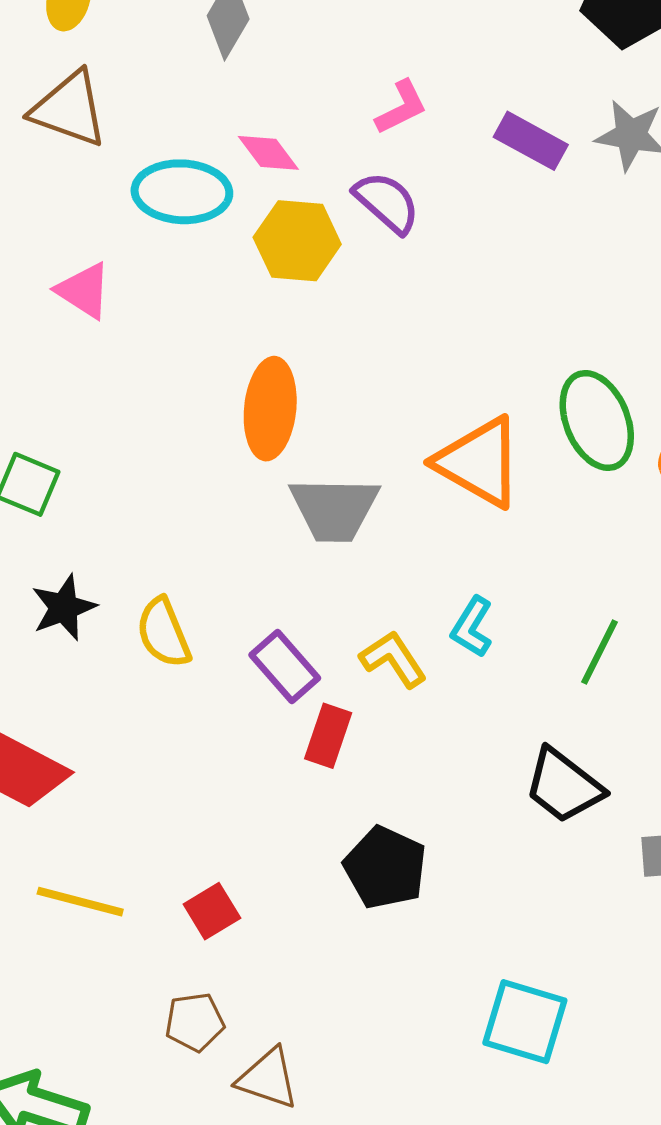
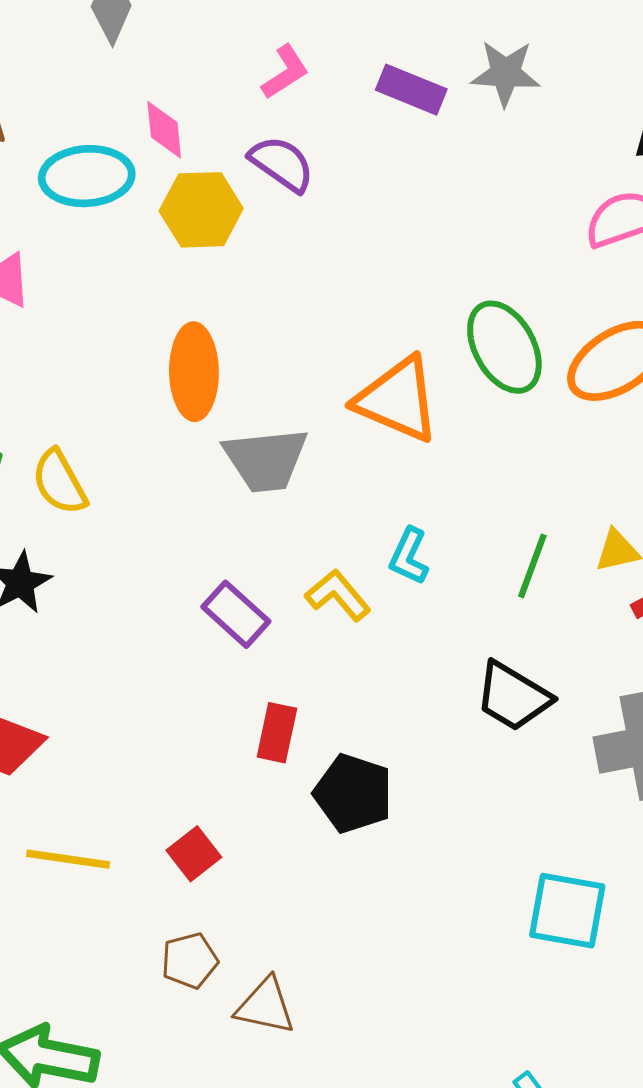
pink diamond: (268, 153) -> (164, 130), turned 38
yellow semicircle: (164, 633) -> (59, 482), moved
red rectangle: (328, 736) -> (277, 733), moved
cyan square: (525, 1022) -> (567, 911), moved

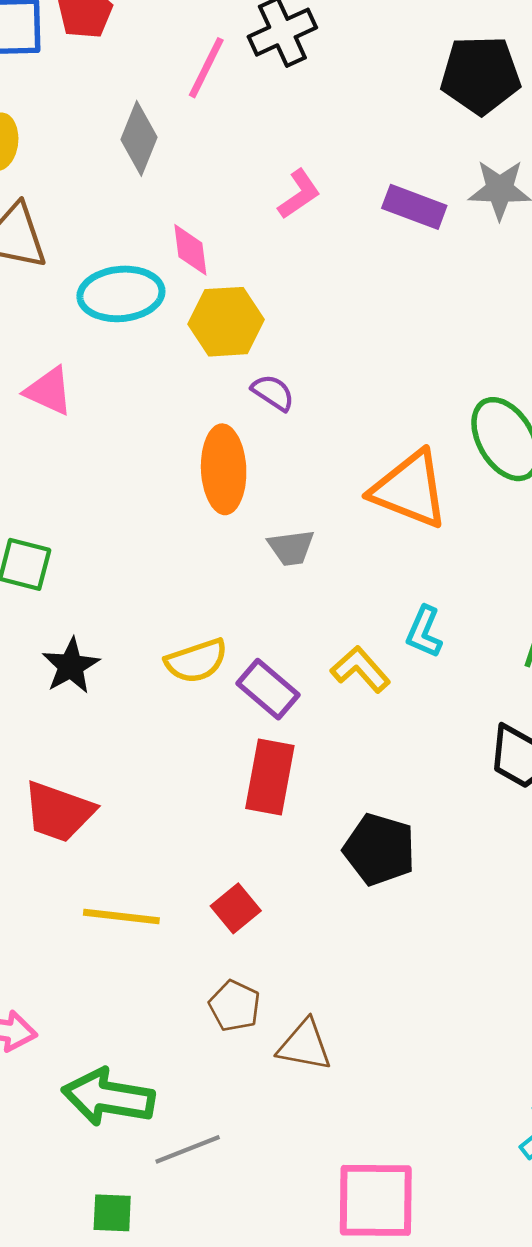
purple semicircle: (282, 164) -> (273, 393), moved, size x0.7
gray trapezoid: (266, 460) -> (291, 548), size x0.6
yellow semicircle: (59, 482) -> (196, 661), moved, turned -78
red rectangle: (277, 733) -> (270, 777), moved, size x1.4
brown pentagon: (190, 961) -> (235, 1006), turned -30

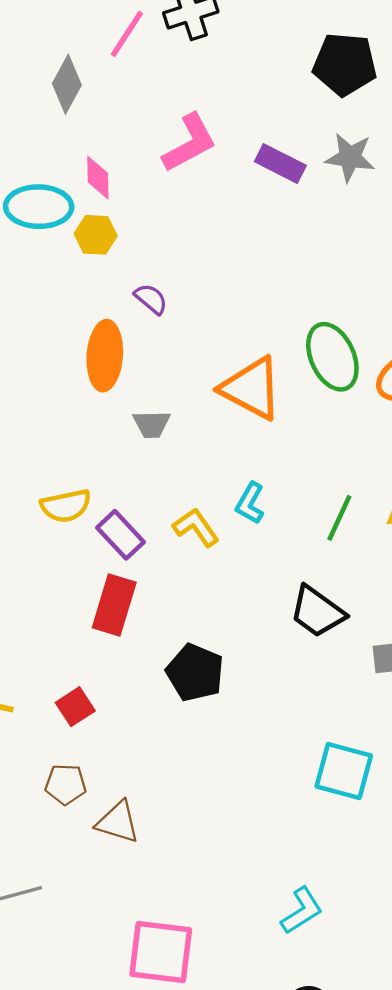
pink L-shape: (299, 194) -> (190, 143), size x1.5
yellow hexagon: (226, 322) -> (96, 235), moved, size x0.7
brown pentagon: (235, 1006) -> (66, 784), turned -30

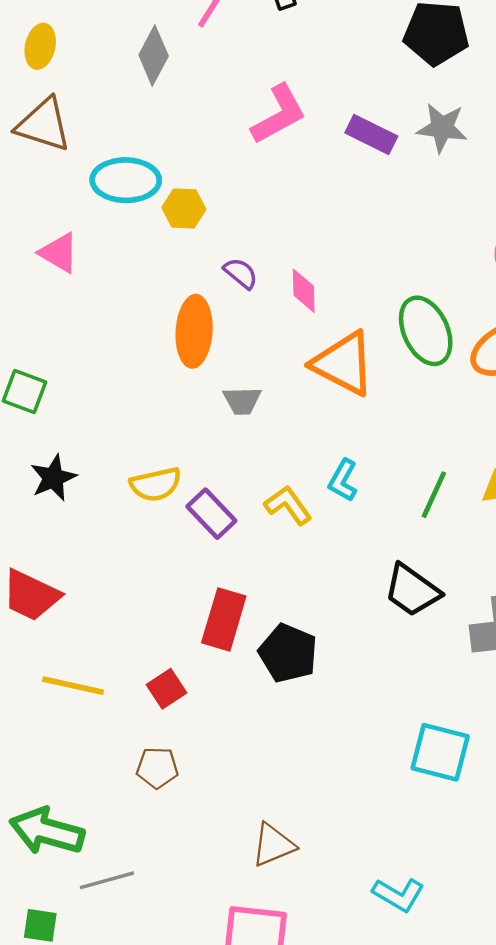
pink diamond: (98, 178) -> (304, 291), moved
red rectangle: (114, 605) -> (224, 619), moved
brown triangle: (118, 822) -> (273, 845), moved, turned -39
cyan L-shape: (302, 911) -> (398, 895), turned 63

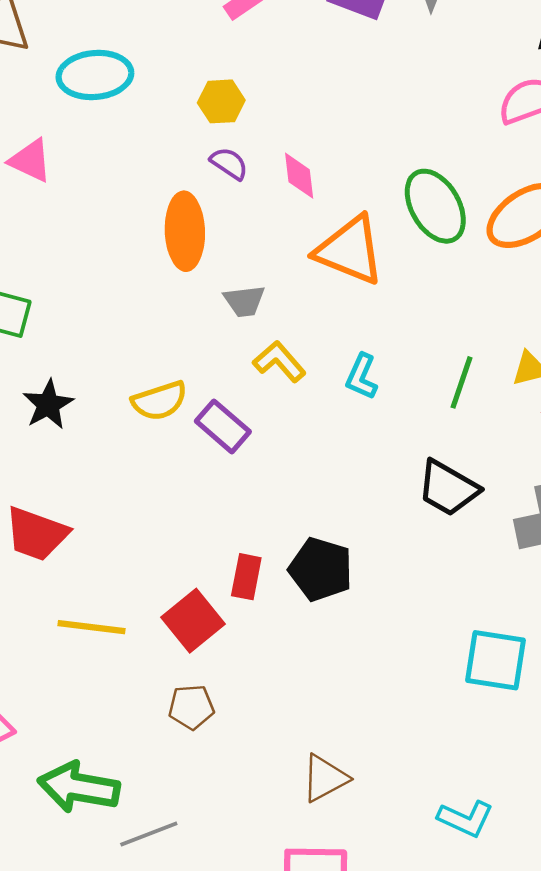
yellow hexagon: (184, 208) -> (221, 101), moved
yellow L-shape: (288, 505) -> (279, 362), moved
red rectangle: (224, 619) -> (246, 577), moved, size x0.7
red square: (166, 689) -> (193, 621), size x1.4

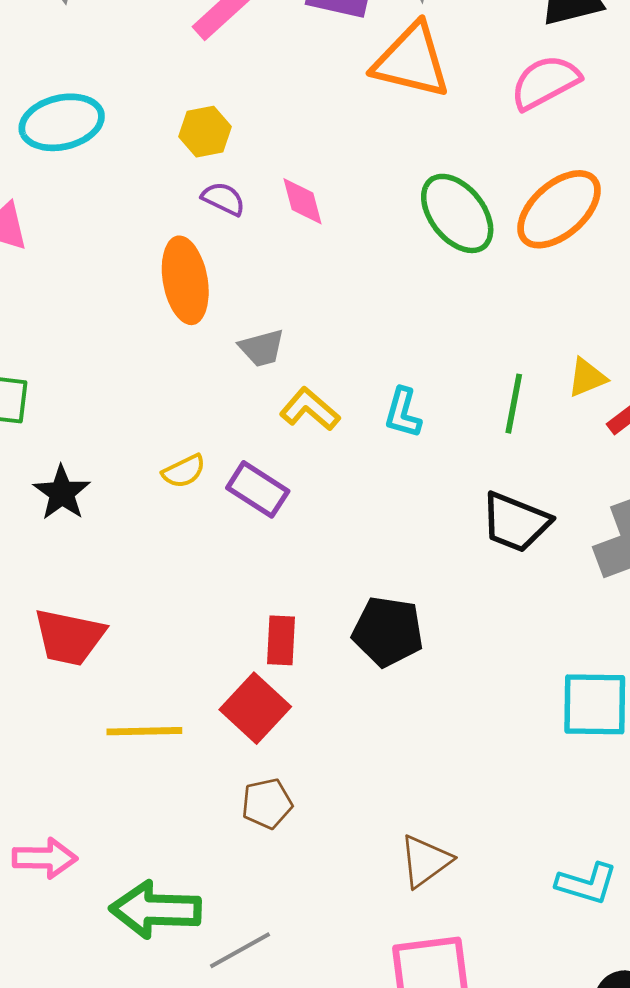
orange triangle: (350, 250) -> (412, 61), moved
yellow semicircle: (159, 401) -> (184, 471), size x0.7
red rectangle: (246, 577) -> (281, 640), moved

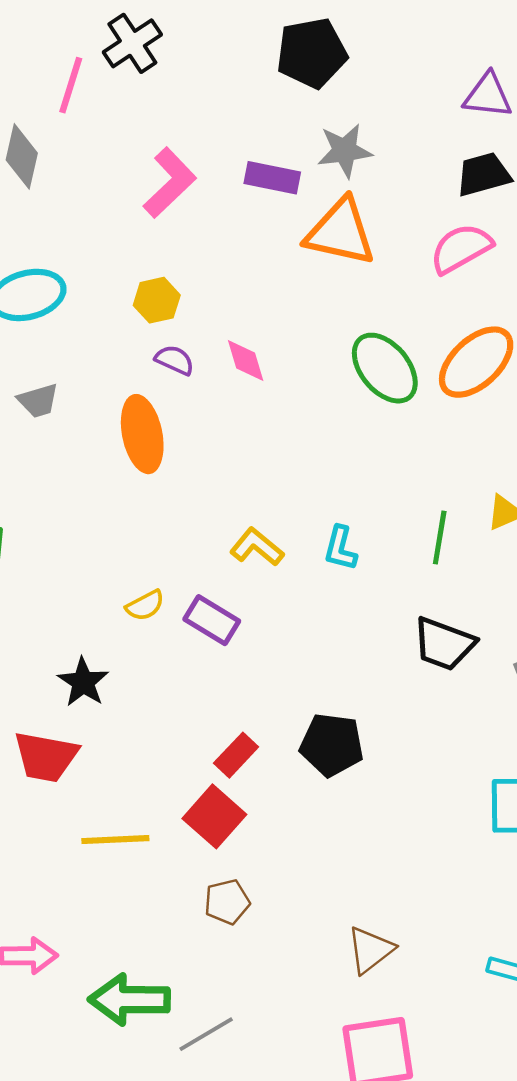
gray trapezoid: (262, 348) -> (38, 401), moved
black star: (62, 493) -> (83, 682), moved
red rectangle: (281, 640) -> (236, 755), turned 42

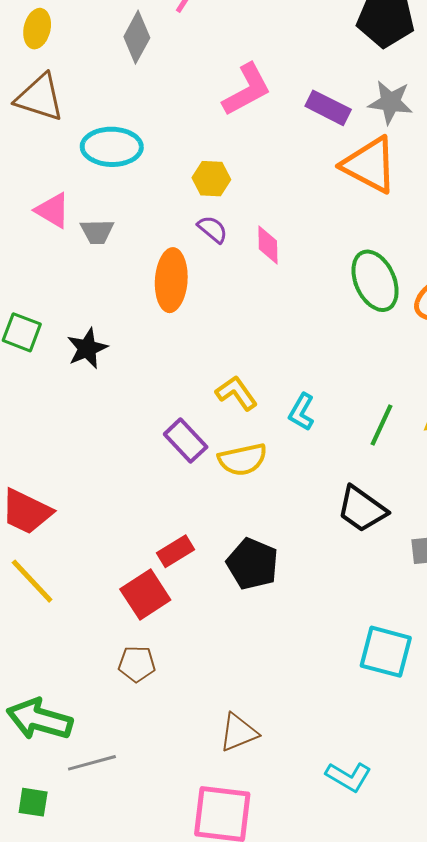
yellow semicircle: (145, 605) -> (243, 459), moved, size x1.5
black star: (83, 682) -> (87, 348), moved
yellow line: (115, 840) -> (32, 581), moved, turned 34

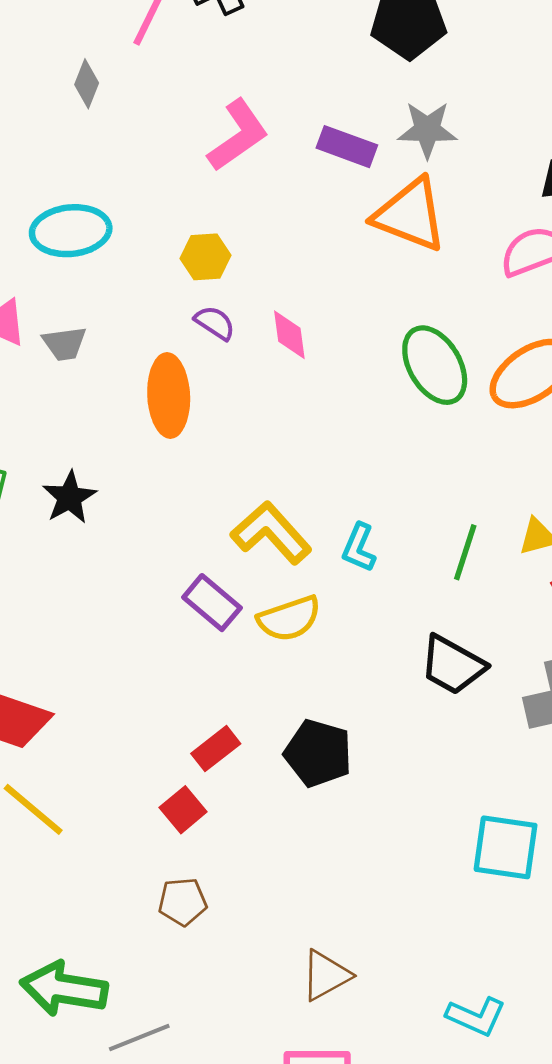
gray diamond: (137, 37) -> (87, 84), size x0.7
yellow L-shape: (236, 393) -> (271, 533), size x1.4
red square: (145, 595) -> (183, 810), size x0.7

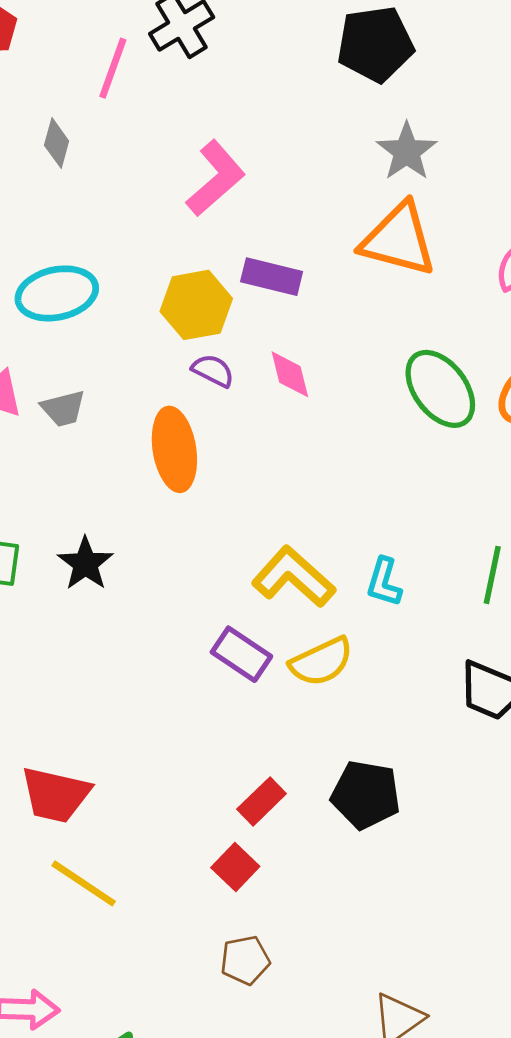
gray star: (427, 130) -> (407, 151), turned -30
purple rectangle: (347, 147) -> (272, 277), moved
yellow hexagon: (205, 257) -> (196, 305), size x1.4

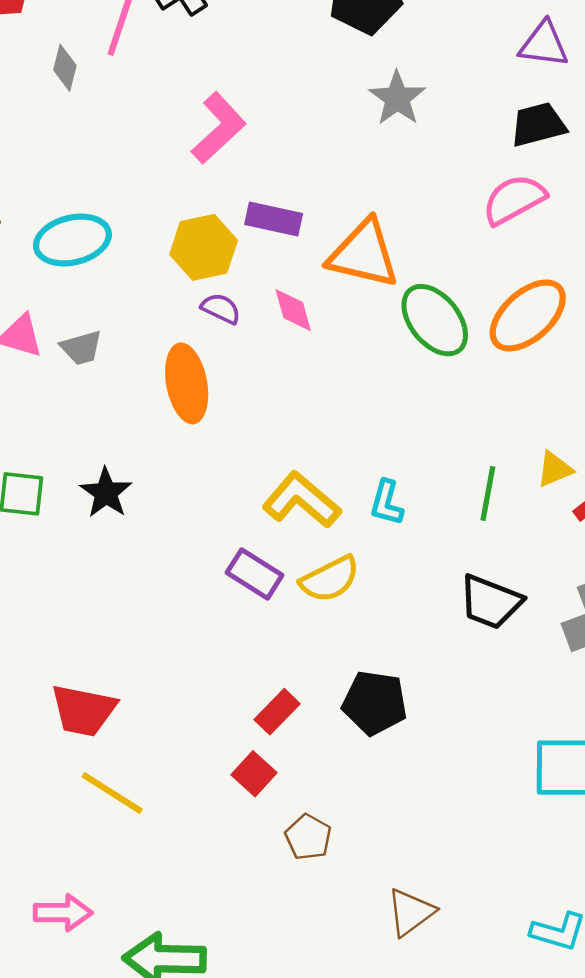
gray diamond: (57, 143) -> (65, 68), moved
orange triangle: (399, 240) -> (364, 254), moved
brown pentagon: (245, 960) -> (308, 837), moved, turned -30

